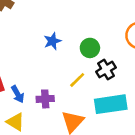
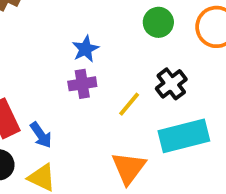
green circle: (90, 48) -> (158, 22), moved
purple cross: (45, 99) -> (82, 84), moved

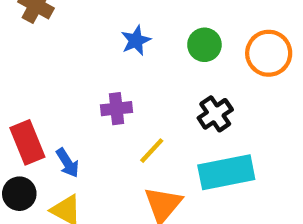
blue star: (85, 49) -> (136, 40), moved
yellow line: (129, 104) -> (152, 151), moved

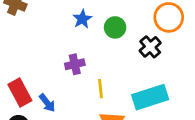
green circle: (204, 45) -> (115, 27), moved
black cross: (215, 114) -> (150, 47), moved
yellow line: (152, 151) -> (101, 89), turned -42

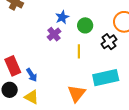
purple cross: (75, 64) -> (54, 34), moved, turned -32
yellow line: (101, 89) -> (79, 51), moved

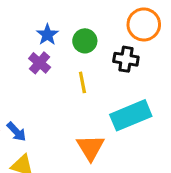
black cross: (109, 42) -> (126, 59), turned -35

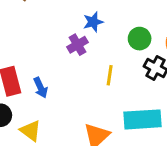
green circle: (85, 41) -> (140, 39), moved
blue arrow: (16, 132) -> (41, 88), moved

